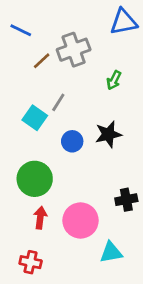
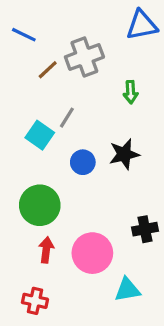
green arrow: (114, 80) -> (131, 92), turned -30

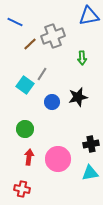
green circle: (40, 205) -> (25, 129), size x0.7
cyan triangle: (127, 290) -> (90, 173), moved

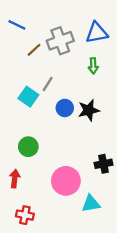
blue triangle: (89, 16) -> (97, 33), moved
blue circle: (52, 102) -> (65, 108), moved
red arrow: (29, 157) -> (15, 179), moved
cyan triangle: (90, 173) -> (91, 204), moved

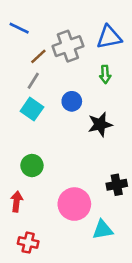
gray line: (48, 84) -> (33, 81), moved
blue circle: (65, 108) -> (72, 101), moved

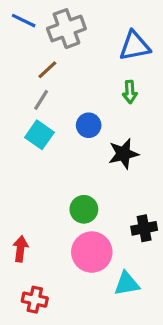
blue line: (19, 28) -> (24, 21), moved
gray cross: (68, 46) -> (66, 29), moved
green circle: (32, 166) -> (84, 209), moved

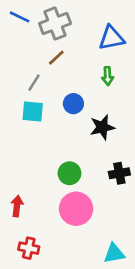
brown line: (47, 70) -> (56, 58), moved
cyan square: (39, 135) -> (33, 112), turned -30
black cross: (144, 228) -> (119, 173), moved
cyan triangle: (127, 284) -> (114, 253), moved

